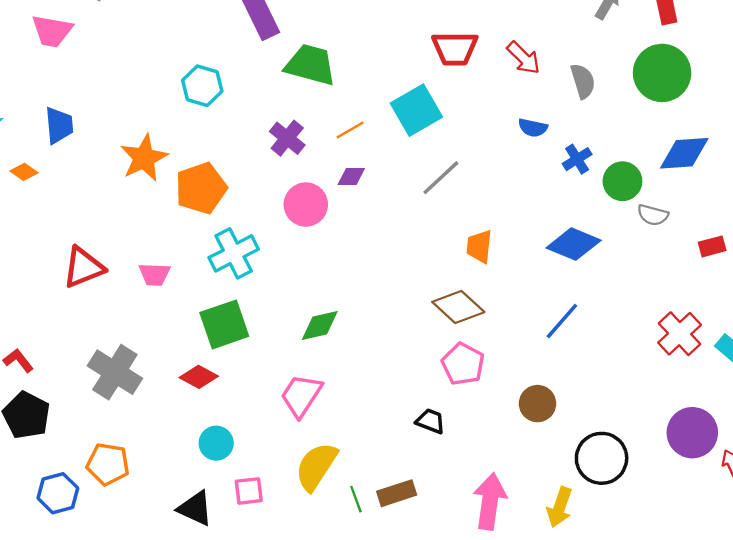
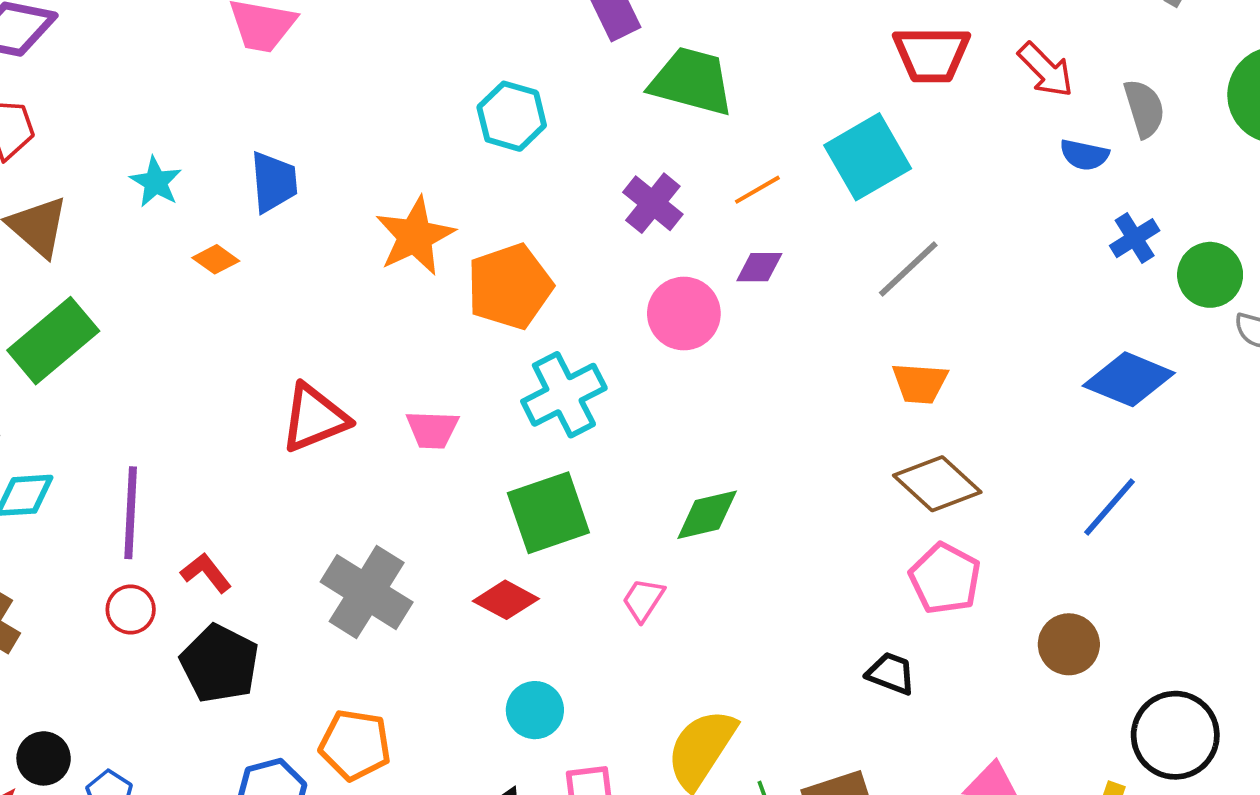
blue semicircle: (533, 128) -> (1084, 155), moved
orange trapezoid: (479, 246) -> (920, 383), moved, turned -92
pink trapezoid: (301, 395) -> (643, 600), moved, size x0.6

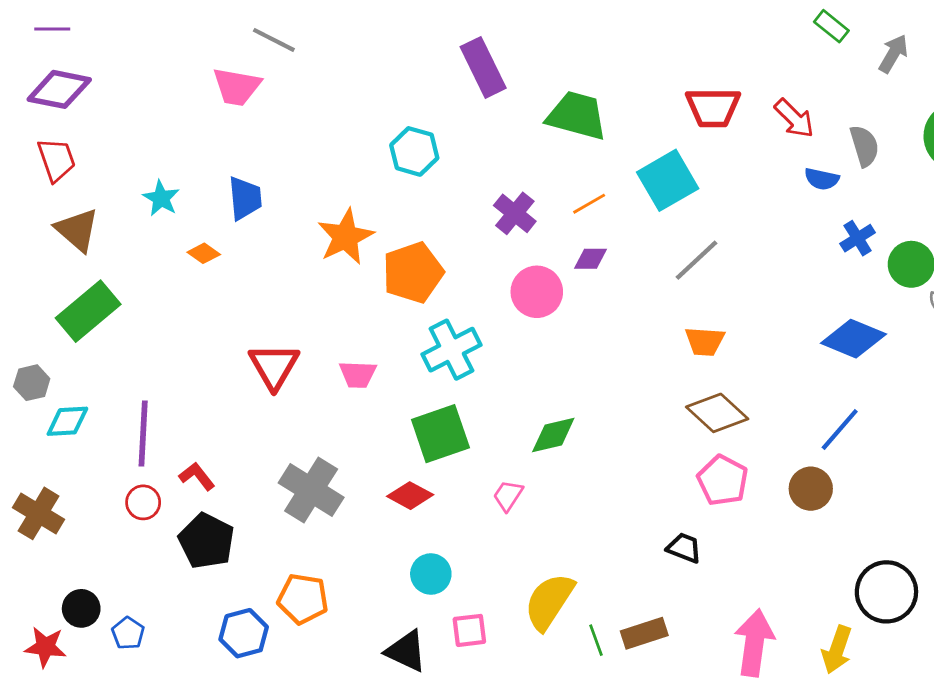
green trapezoid: (692, 81) -> (577, 116), moved
red triangle: (314, 418) -> (274, 366), turned -38
brown circle: (1069, 644) -> (811, 489), moved

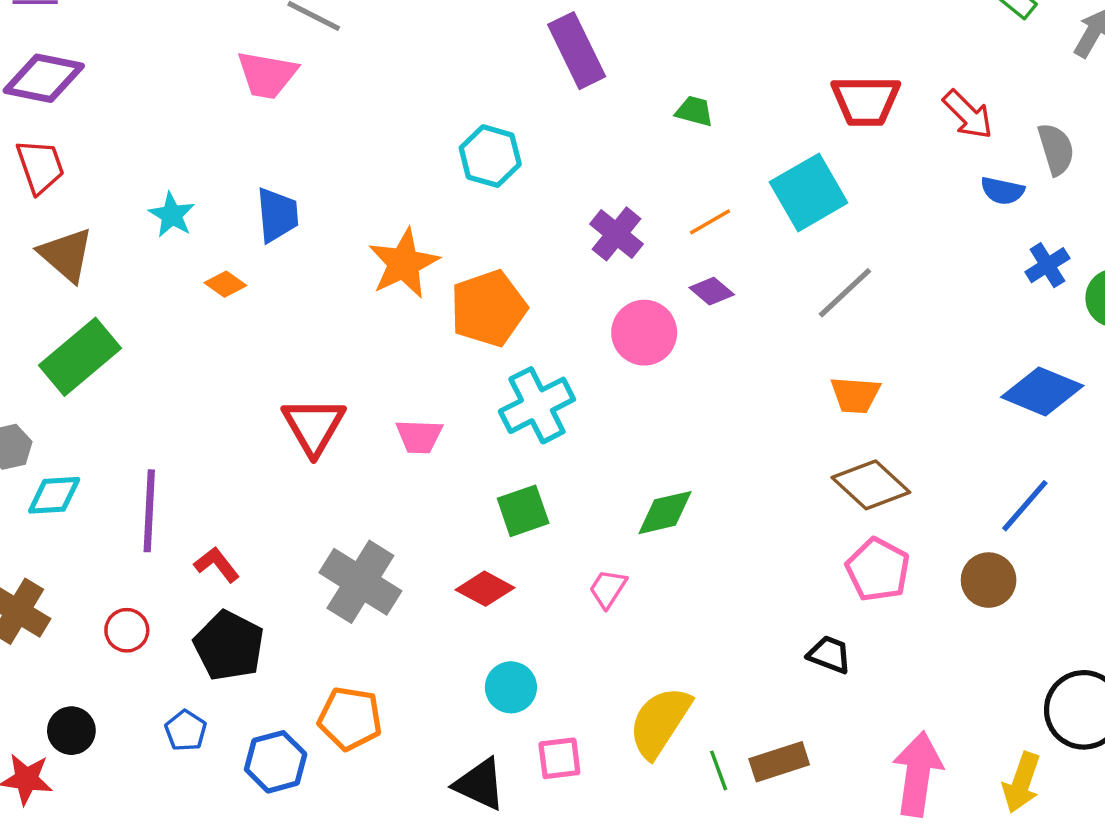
green trapezoid: (577, 116) -> (694, 111), size x0.5
purple diamond: (591, 259) -> (712, 291), turned 40
green square: (440, 434) -> (523, 511), size x0.7
red circle: (143, 502) -> (127, 630), moved
blue pentagon: (128, 633) -> (186, 731), moved

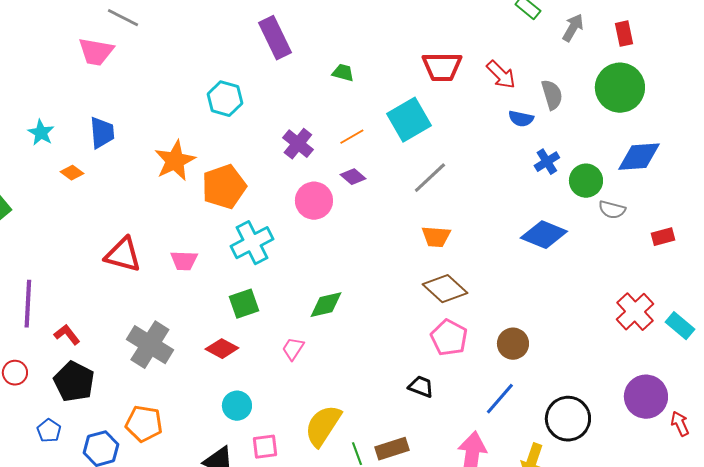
red triangle: (314, 426) -> (123, 255), turned -45
blue line: (1025, 506) -> (500, 399), moved

